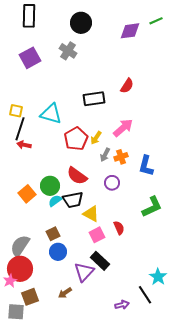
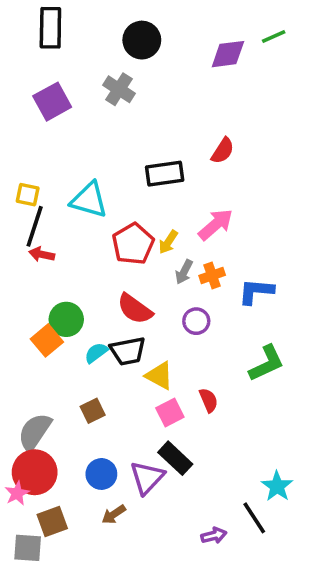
blue L-shape: (146, 166) -> (256, 291), turned 80
green circle: (50, 186) -> (66, 319), moved
blue circle: (58, 252) -> (101, 474), moved

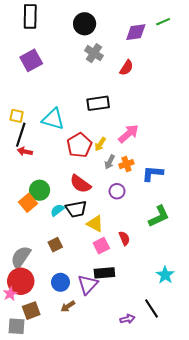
gray cross: (119, 89) -> (94, 53), moved
red semicircle: (223, 151) -> (126, 68), moved
black rectangle: (175, 458) -> (104, 273), turned -48
cyan star: (277, 486) -> (165, 275), moved

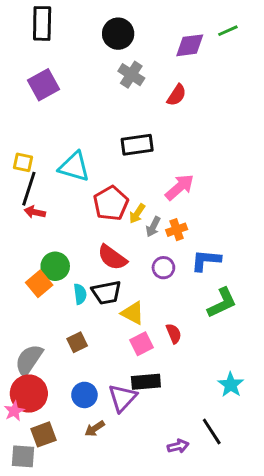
yellow arrow: (100, 144) -> (137, 214), moved
blue L-shape: (153, 173) -> (206, 260), moved
cyan semicircle: (57, 210) -> (80, 294), turned 120

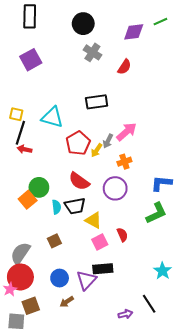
gray arrow: (153, 227) -> (108, 141), moved
blue L-shape: (206, 260) -> (161, 183), moved
purple circle: (163, 268) -> (115, 188), size x1.5

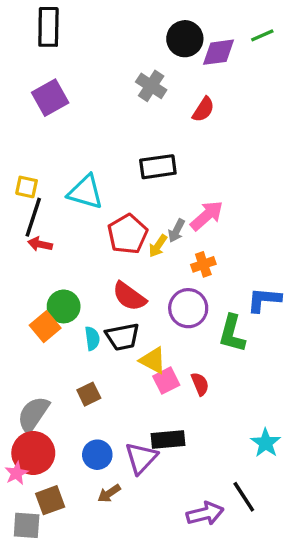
black circle: (83, 24) -> (185, 39), moved
green L-shape: (156, 213) -> (232, 333), moved, turned 130
pink square: (100, 242) -> (166, 381), moved
purple arrow: (125, 314) -> (205, 514), size x1.5

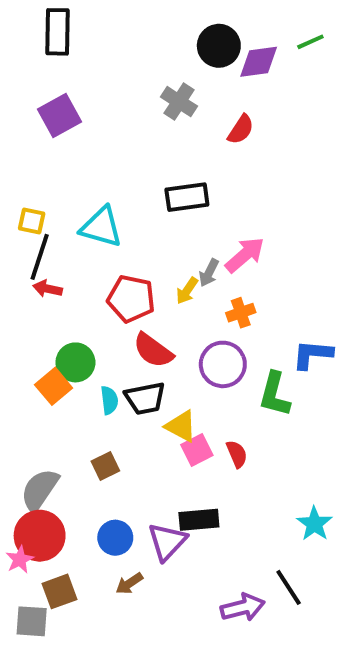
red pentagon: (128, 234) -> (131, 299), moved, turned -30

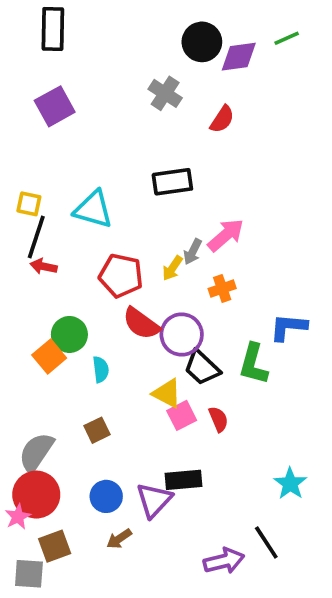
purple circle: (223, 364) -> (182, 334), moved
black trapezoid: (145, 398) -> (202, 368), moved, turned 54

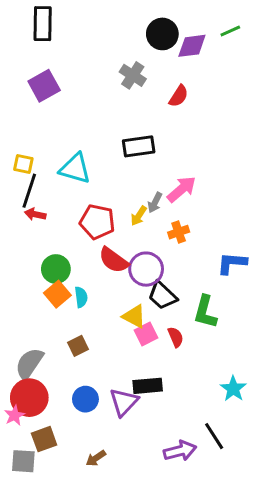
orange square: (49, 357) -> (57, 294), moved
green L-shape: (253, 364) -> (205, 312), moved
brown arrow: (119, 539) -> (96, 458), moved

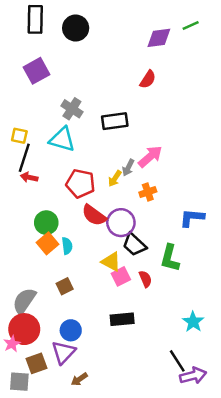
black circle: (162, 34) -> (76, 28), moved
gray cross: (133, 75) -> (72, 109), moved
purple triangle: (124, 402) -> (63, 352), moved
purple arrow: (180, 451) -> (193, 376), moved

